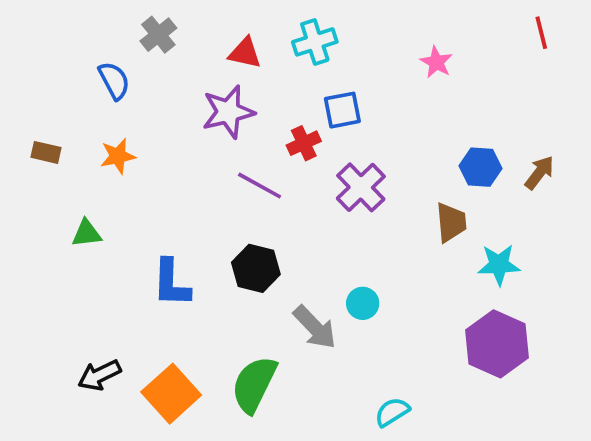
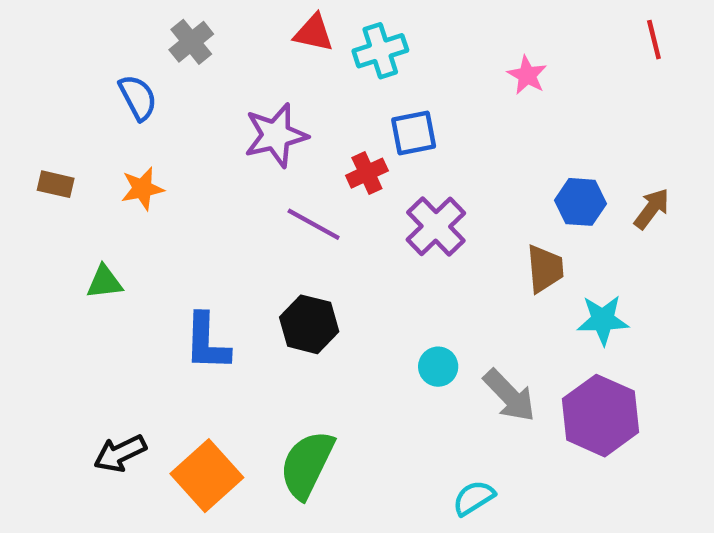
red triangle: (245, 53) -> (314, 33), moved
gray arrow: (315, 327) -> (509, 396), moved

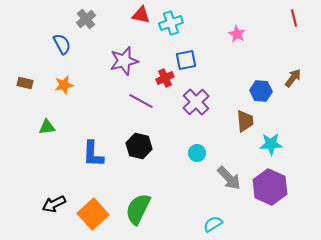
brown arrow: (652, 209) -> (293, 78), moved
cyan circle: (438, 367) -> (197, 153), moved

